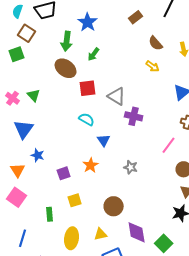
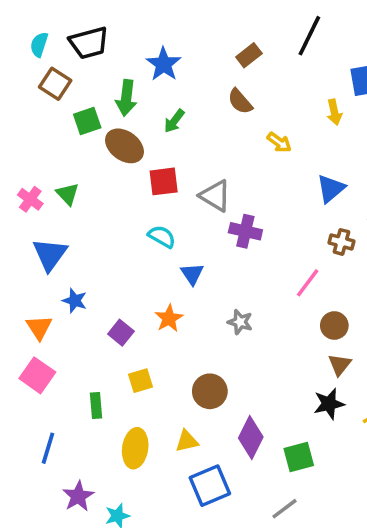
brown semicircle: (156, 43) -> (240, 101), moved
green square: (17, 54) -> (87, 121), moved
purple square: (64, 173) -> (121, 333), turned -32
purple diamond: (137, 232) -> (251, 438), turned 35
green square: (164, 243) -> (299, 457), turned 30

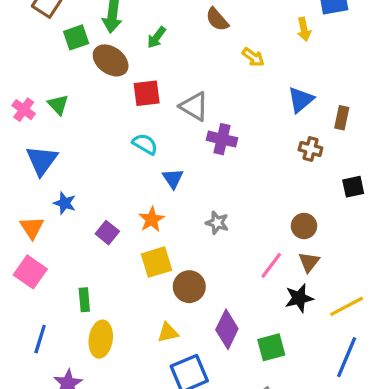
pink line: (308, 283) -> (271, 265), moved
yellow square: (140, 381) -> (156, 262), moved, size x1.4
yellow ellipse: (135, 448) -> (101, 339), moved

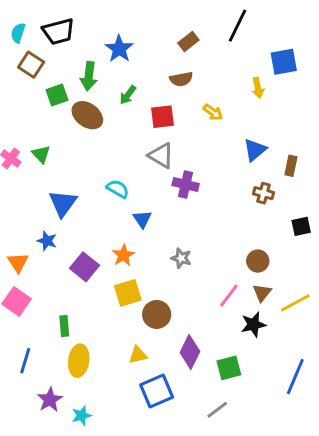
brown semicircle: (217, 19) -> (181, 79), turned -60
red square: (147, 93) -> (162, 117), moved
blue triangle: (42, 160) -> (63, 203), moved
purple square: (107, 233) -> (84, 267), size x1.4
yellow line: (347, 306) -> (295, 303), moved

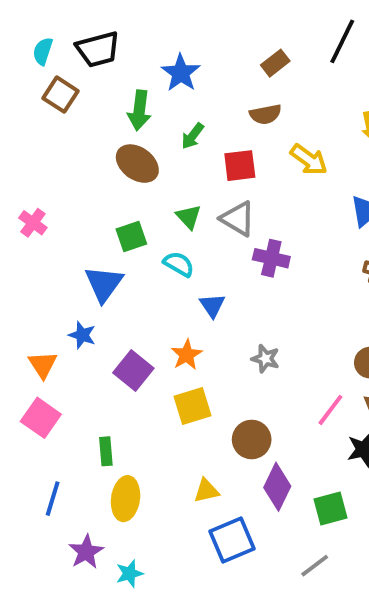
green square: (57, 95) -> (131, 236), moved
yellow arrow: (213, 112) -> (309, 160), size x1.4
green triangle: (41, 154) -> (189, 217), moved
brown circle: (157, 314) -> (252, 439), moved

